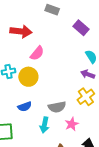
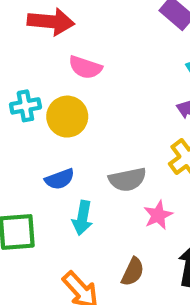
pink semicircle: (37, 53) -> (85, 67), turned 70
cyan arrow: (44, 125) -> (82, 218), moved

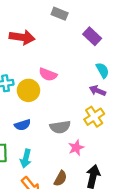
pink semicircle: (85, 67) -> (48, 74), moved
cyan arrow: (82, 218) -> (26, 158), moved

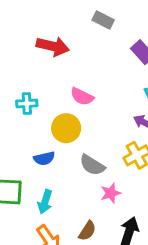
yellow circle: (28, 90) -> (66, 128), moved
gray semicircle: (60, 127) -> (92, 165), turned 36

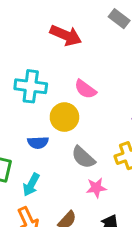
cyan cross: (27, 103) -> (31, 86), size x1.5

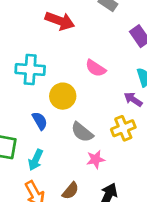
pink semicircle: (85, 89) -> (96, 68), moved
blue semicircle: (38, 143) -> (40, 121), turned -114

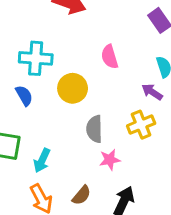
pink semicircle: (96, 68) -> (110, 57), turned 40
blue semicircle: (40, 121) -> (24, 96), moved
gray semicircle: (82, 132) -> (94, 129), turned 50

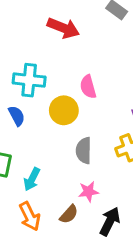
pink semicircle: (110, 57) -> (88, 87), moved
pink star: (110, 160) -> (88, 192), moved

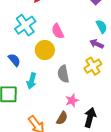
cyan cross: (29, 80) -> (25, 25), moved, turned -30
cyan arrow: (32, 179) -> (32, 81), moved

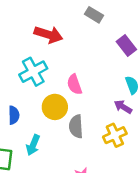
blue semicircle: (14, 60) -> (14, 115), turned 32
gray semicircle: (63, 74) -> (76, 126), moved

